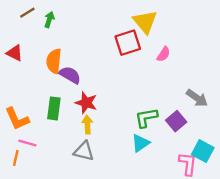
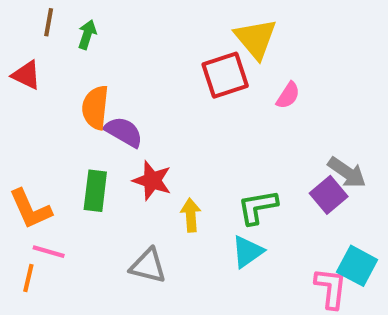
brown line: (27, 13) -> (49, 22), turned -49
red triangle: (15, 53) -> (26, 75), moved
purple square: (176, 121) -> (329, 195), moved
yellow arrow: (87, 125) -> (191, 215), moved

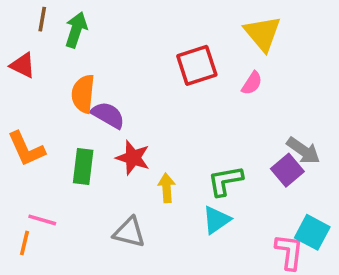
green arrow: (87, 34) -> (76, 30), size x1.4
yellow triangle: (256, 39) -> (263, 33), moved
orange L-shape: (30, 209) -> (26, 149), moved

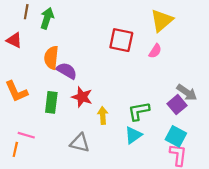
yellow triangle: (263, 33) -> (162, 20), turned 30
red square: (197, 65) -> (121, 40), turned 30
cyan square: (312, 232) -> (176, 136), moved

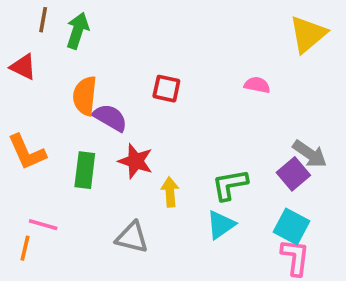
yellow triangle: (162, 20) -> (308, 34), moved
red square: (121, 40) -> (166, 89), moved, size x0.7
pink semicircle: (155, 51) -> (257, 85), turned -112

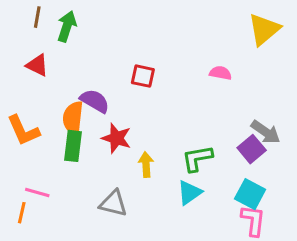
red triangle: (23, 67) -> (37, 65), moved
orange semicircle: (85, 96) -> (73, 118), moved

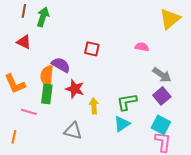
gray arrow: (266, 132) -> (162, 75), moved
pink line: (37, 193) -> (29, 112), moved

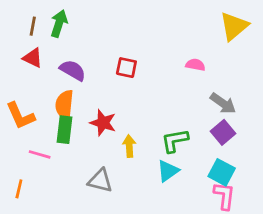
brown line: (24, 11) -> (33, 26), moved
purple semicircle: (61, 65) -> (73, 70), moved

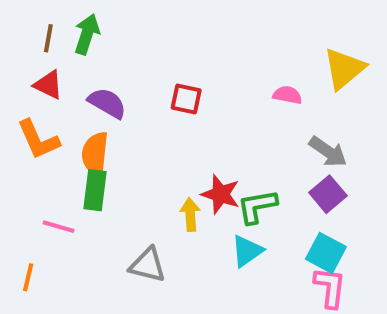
yellow triangle: (234, 26) -> (344, 69), moved
orange L-shape: (20, 116) -> (38, 140), moved
red star: (103, 123) -> (221, 194), moved

